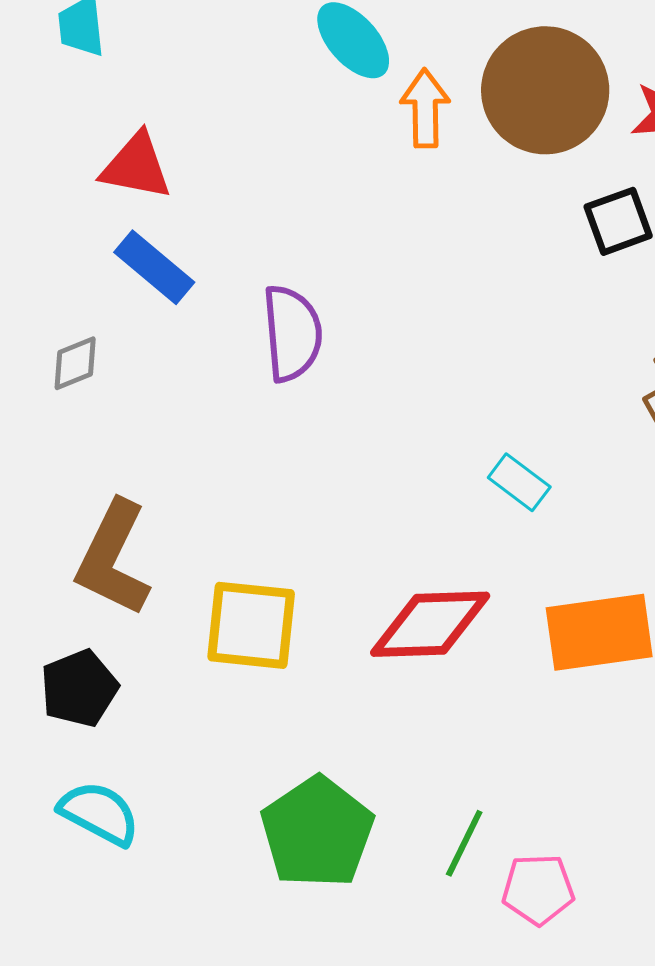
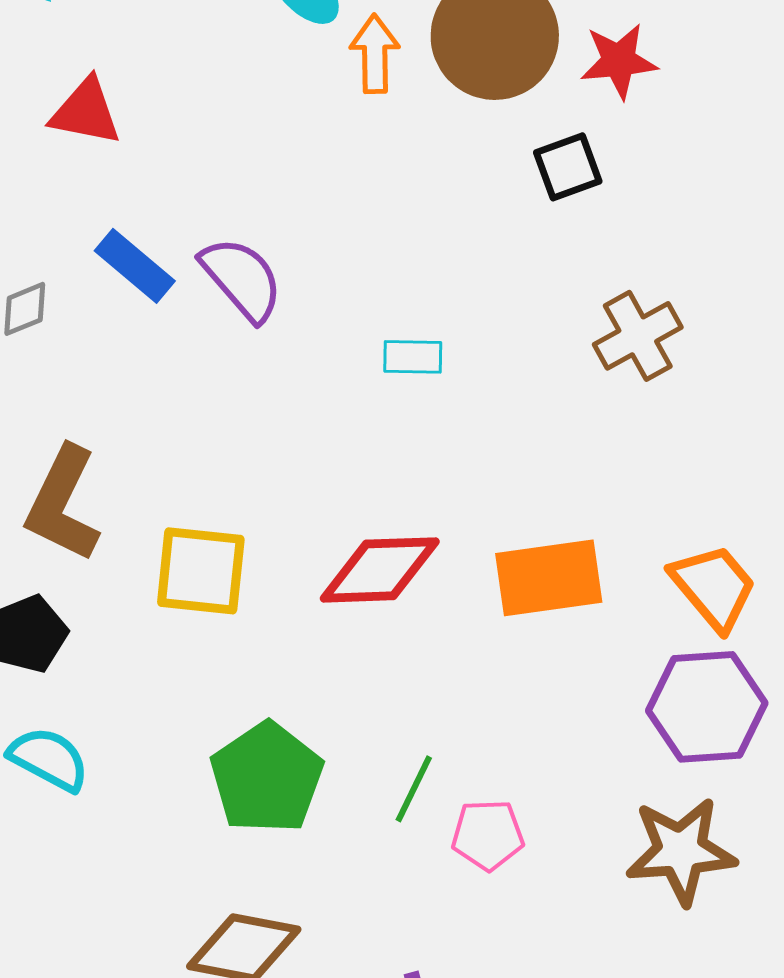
blue rectangle: (154, 267) -> (135, 266), moved
purple semicircle: (292, 333) -> (242, 279), turned -36
cyan rectangle: (519, 482) -> (413, 357), moved, turned -36

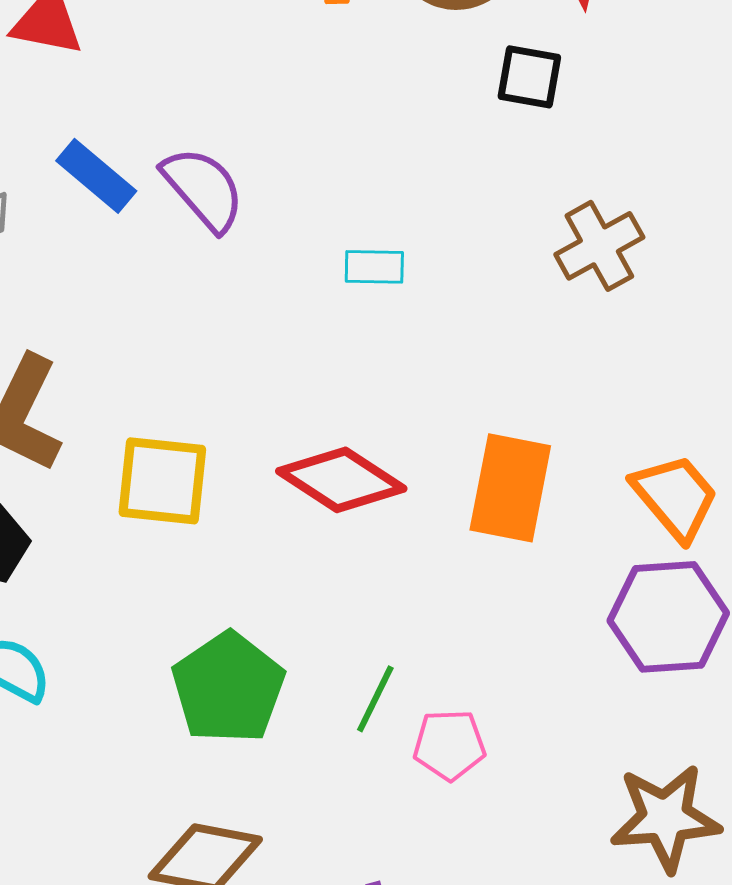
black square: (568, 167) -> (529, 77), turned 30
red diamond: (380, 570) -> (341, 480), turned 35
orange rectangle: (549, 578) -> (510, 488), turned -71
brown star: (681, 851) -> (665, 818), moved

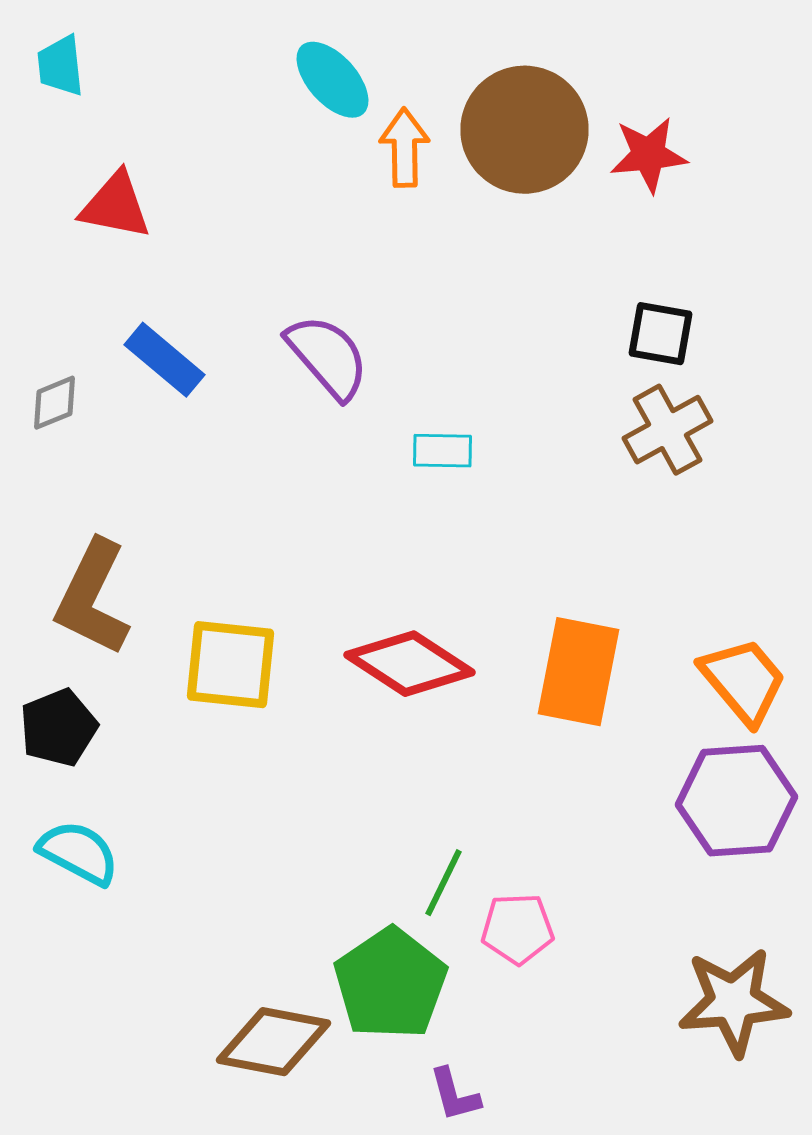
black square: (529, 77) -> (660, 334), moved
purple semicircle: (203, 189) -> (328, 357), moved
green pentagon: (228, 688) -> (390, 984), moved

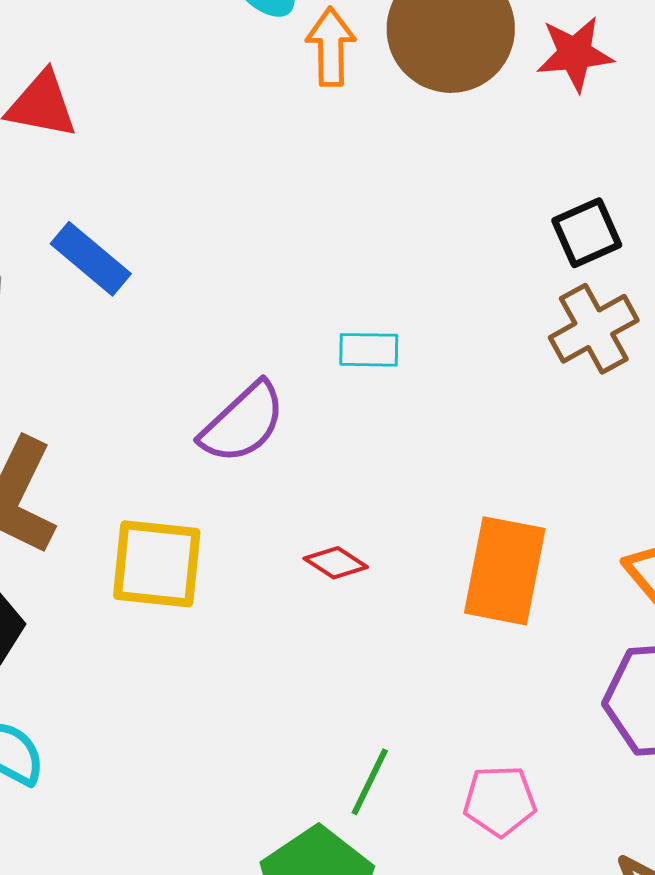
black square: (660, 334) -> (587, 233), turned -34
purple semicircle: (328, 357) -> (243, 423), moved, turned 88
red diamond: (410, 664) -> (336, 563), size x0.5
pink pentagon: (518, 929) -> (500, 801), moved

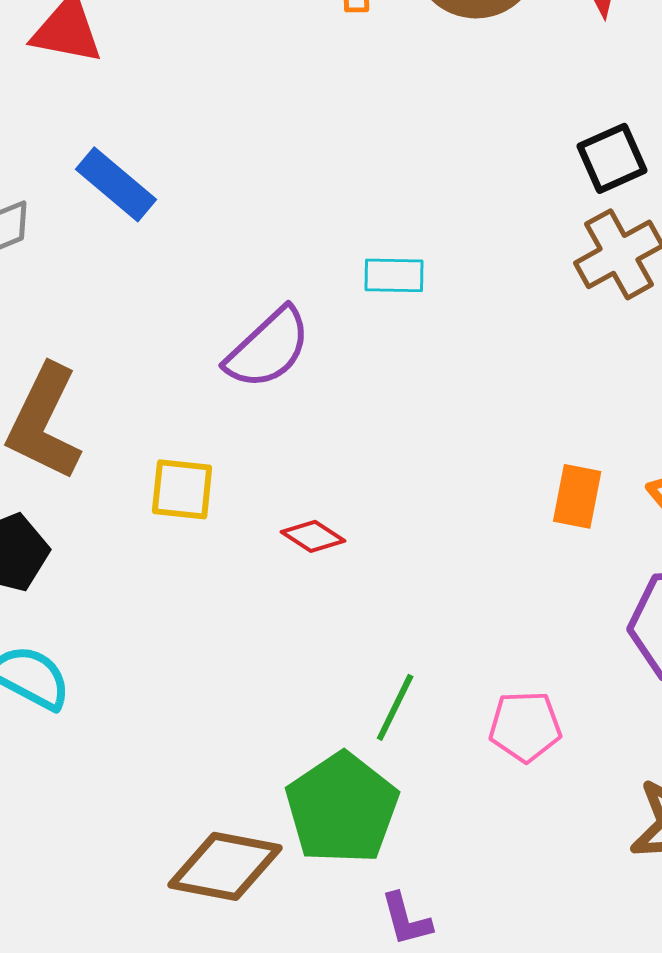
red diamond: (336, 563) -> (313, 536), moved
yellow square: (157, 564) -> (182, 489), size x0.7
orange rectangle: (505, 571) -> (577, 496), moved, size x0.6

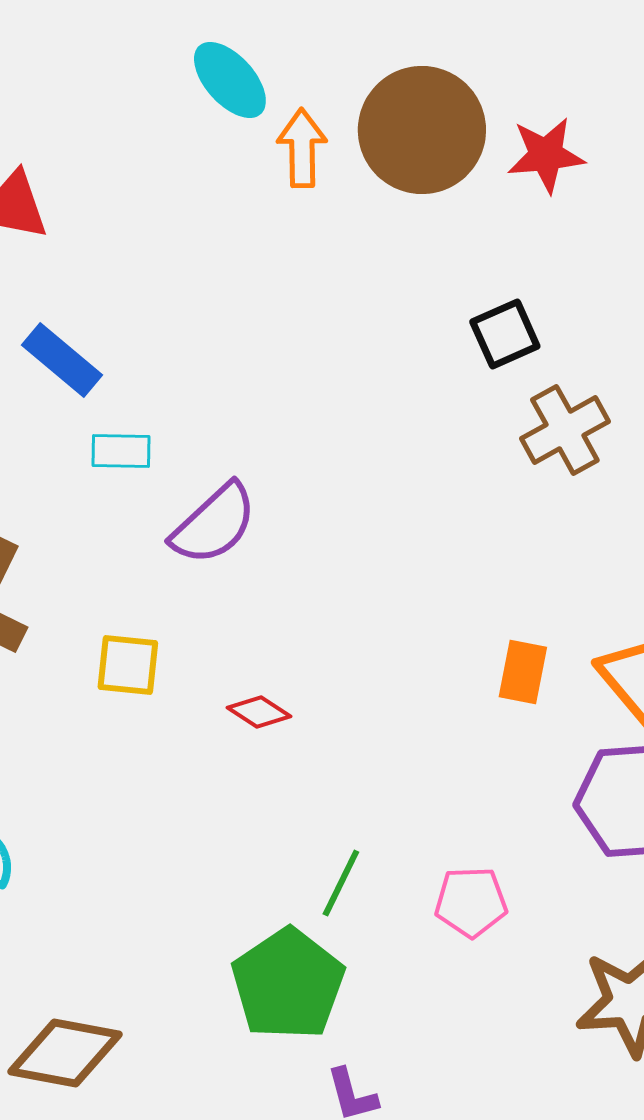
black square: (612, 158) -> (505, 334), moved
cyan rectangle: (394, 275) -> (121, 451), moved
brown diamond: (225, 866) -> (65, 1053), moved

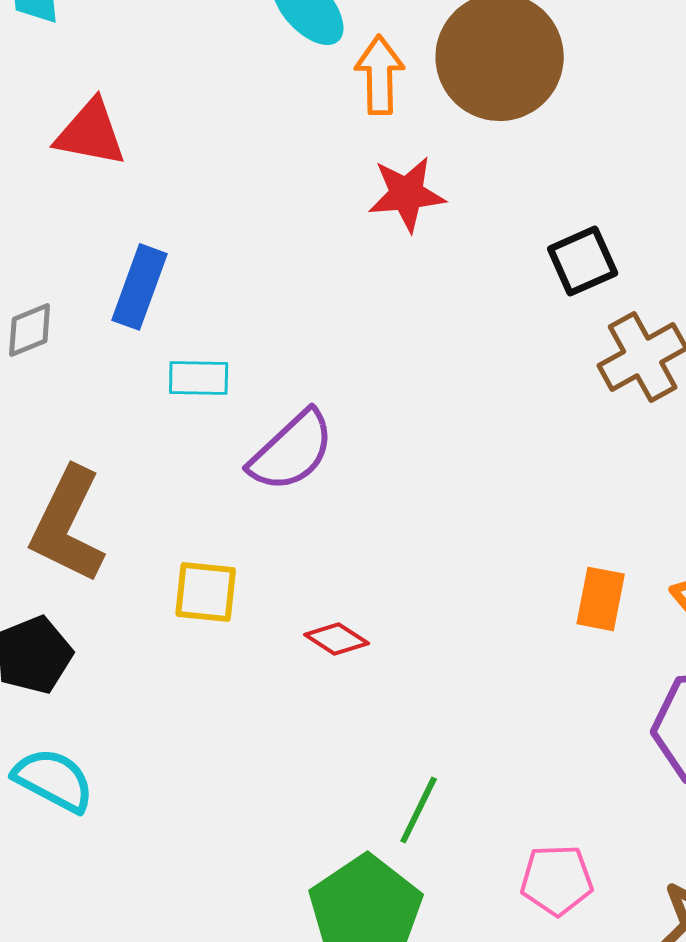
red star: (546, 155) -> (407, 194), moved
blue rectangle: (62, 360) -> (140, 287), turned 70
pink pentagon: (471, 902) -> (557, 880), moved

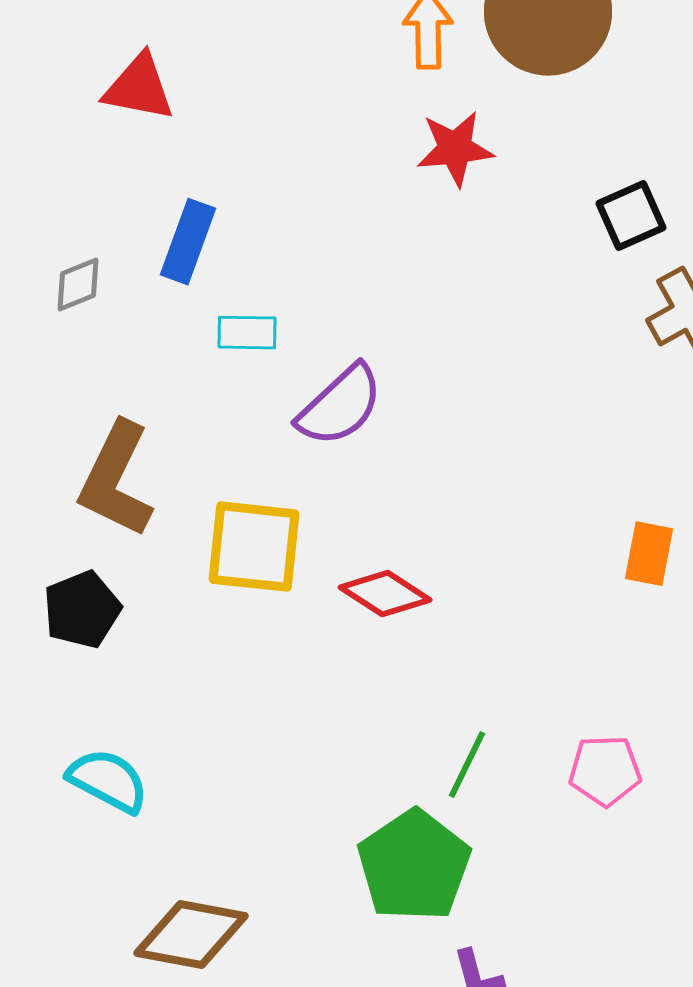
yellow square: (206, 592) -> (254, 547), size x1.5
red diamond: (337, 639) -> (385, 594), size x1.4
cyan semicircle: (54, 780) -> (108, 781), moved
pink pentagon: (557, 880) -> (605, 771), moved

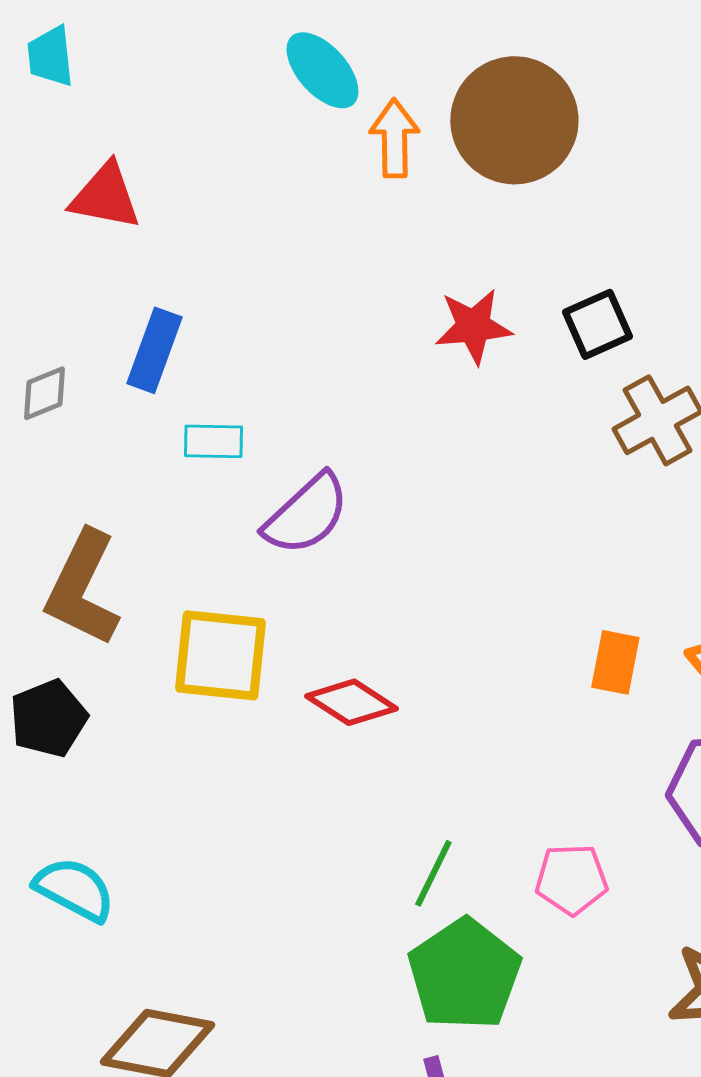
red star: (455, 149) -> (473, 326), moved
green pentagon: (414, 866) -> (464, 974), moved

